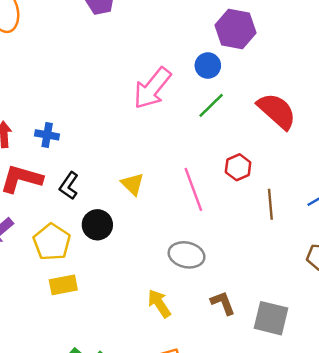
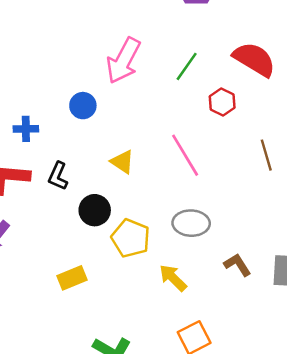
blue circle: (208, 66) -> (83, 106), moved
red hexagon: (238, 167) -> (222, 102), moved
yellow pentagon: (52, 242) -> (131, 238), moved

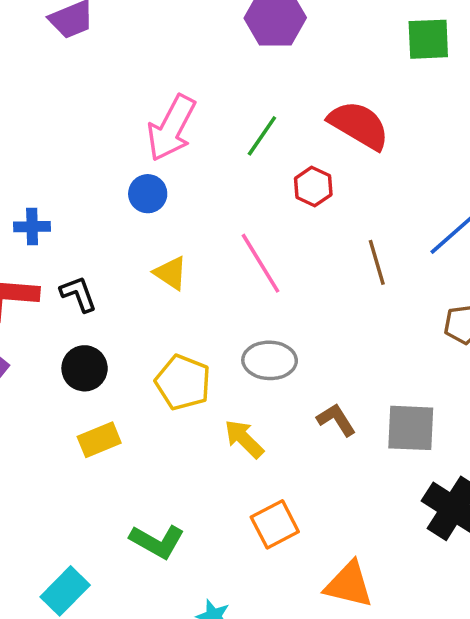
blue circle: (83, 106) -> (148, 194), moved
black L-shape: (58, 176) -> (78, 294), turned 136
black circle: (95, 210) -> (85, 368), moved

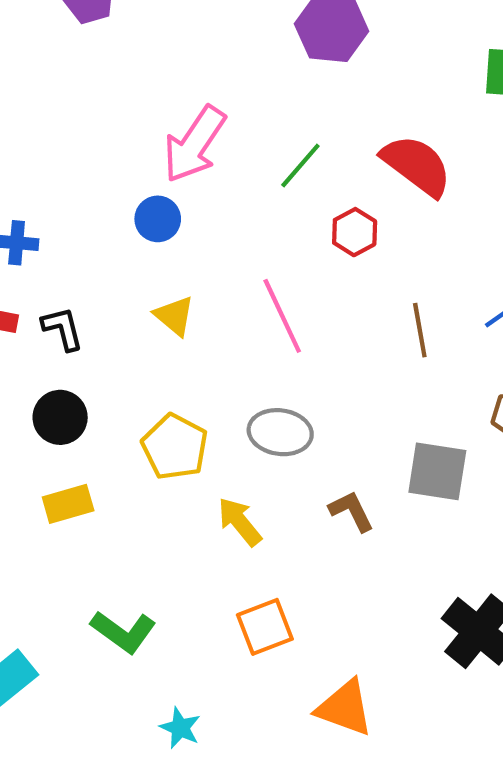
gray square: (411, 428) -> (437, 471), moved

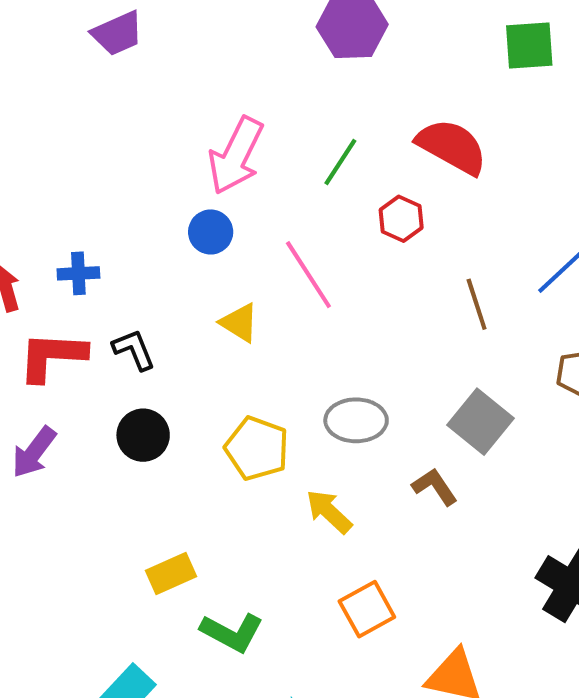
pink line: (282, 316) -> (308, 275), moved
gray square: (437, 471) -> (480, 422), moved, turned 38
yellow rectangle: (68, 504) -> (171, 574), moved

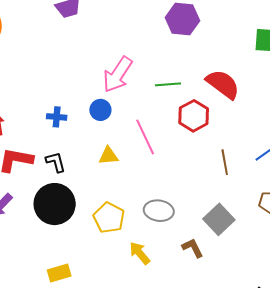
green line: (340, 162) -> (168, 84), turned 45
red hexagon: (401, 219) -> (194, 116), size x1.4
blue cross: (78, 273) -> (57, 117), moved
yellow triangle: (239, 323) -> (109, 156), turned -45
black circle: (143, 435) -> (55, 204), size x1.6

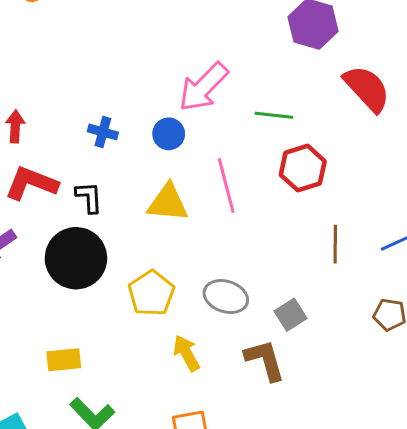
red semicircle: (223, 84) -> (367, 89), moved
yellow triangle: (109, 156) -> (168, 203), size x1.4
gray square: (219, 219) -> (290, 315), moved, size x0.7
brown L-shape: (193, 248) -> (265, 360), size x1.4

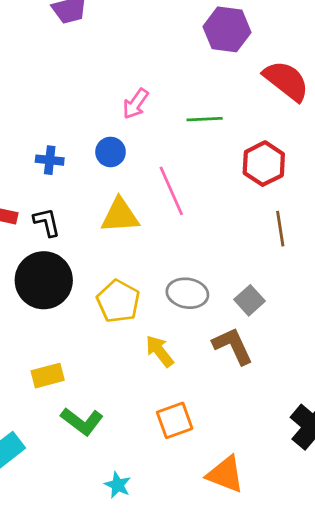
pink arrow: (203, 87) -> (136, 104), size x0.6
red hexagon: (303, 168) -> (264, 164), moved

